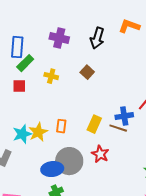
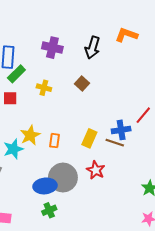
yellow star: (38, 132) -> (30, 135), moved

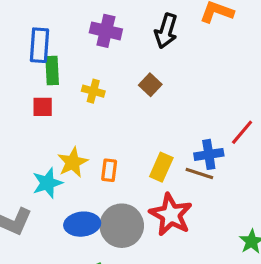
green rectangle: (16, 74) -> (52, 71), turned -48
red star: (96, 170) -> (171, 215), size x1.5
blue ellipse: (45, 186) -> (82, 224), moved

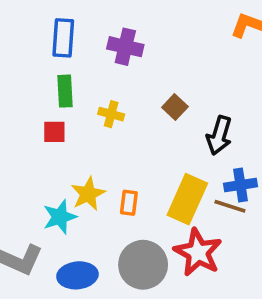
black arrow: (166, 31) -> (219, 135), moved
blue rectangle: (39, 45) -> (63, 38), moved
yellow rectangle: (161, 167) -> (187, 199), size x1.5
blue ellipse: (82, 224) -> (77, 275), moved

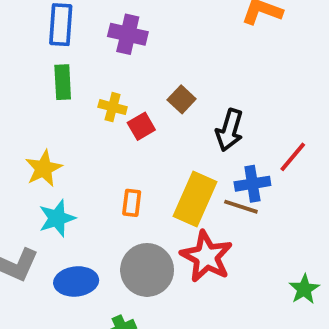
red square: (54, 132) -> (141, 126), moved, turned -30
yellow star: (88, 194) -> (44, 168), moved

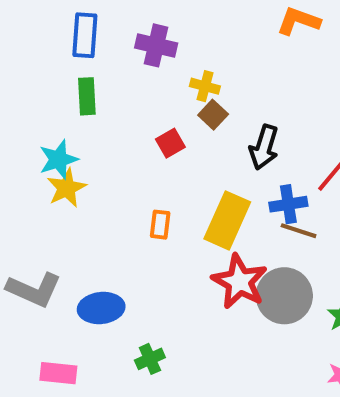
yellow cross: (113, 107) -> (205, 86), moved
brown line: (241, 207) -> (299, 231), moved
cyan star: (57, 218) -> (58, 159), moved
gray circle: (147, 270) -> (284, 296), moved

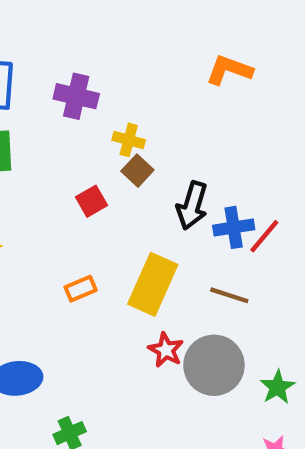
blue cross: (288, 204) -> (234, 227), moved
orange rectangle: (160, 225) -> (81, 289), turned 60
red star: (240, 282) -> (166, 350), size x0.6

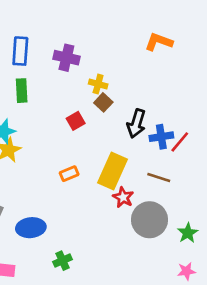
red star: (166, 350) -> (123, 197), moved

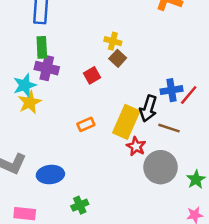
purple cross: (66, 58) -> (47, 68), moved
black arrow: (136, 124) -> (148, 108), moved

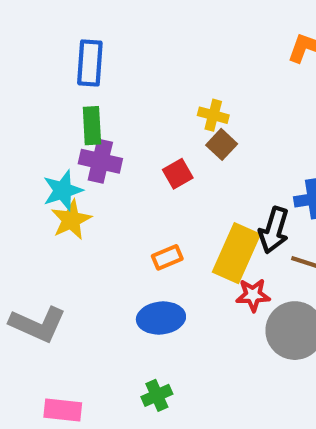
red star: (136, 146) -> (253, 295), turned -30
blue ellipse: (50, 175) -> (161, 318), moved

